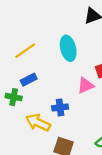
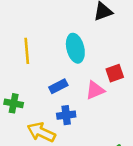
yellow line: (25, 51) -> (27, 51), turned -60
blue rectangle: (29, 80) -> (58, 86), moved

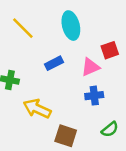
yellow line: (27, 51) -> (23, 28), turned -40
blue cross: (66, 115) -> (94, 96), moved

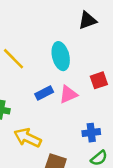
pink triangle: (90, 67) -> (68, 94), moved
blue cross: (94, 96) -> (91, 133), moved

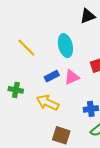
yellow arrow: (28, 138) -> (48, 103), moved

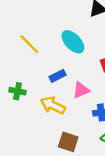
cyan ellipse: (65, 46) -> (73, 42), turned -30
pink triangle: (72, 77) -> (81, 90), moved

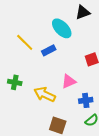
cyan ellipse: (73, 42) -> (62, 28), moved
blue rectangle: (58, 76) -> (49, 50), moved

